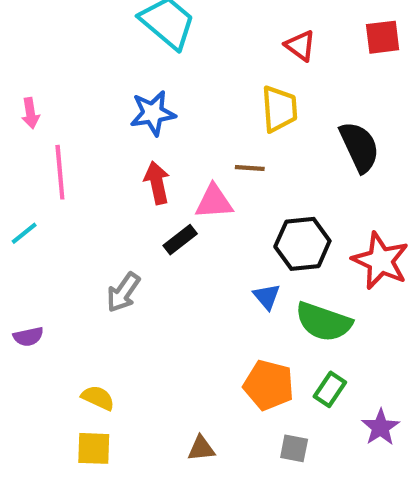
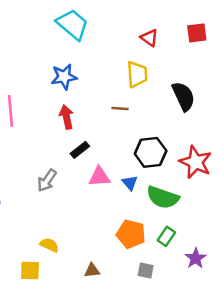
pink triangle: (214, 202) -> (99, 177), moved
yellow semicircle: (98, 398) -> (49, 245), moved

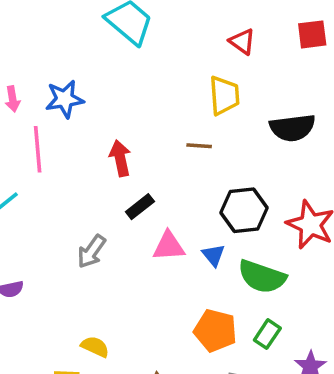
blue star: (64, 77) -> (65, 99), moved
black semicircle: (183, 96) -> (292, 128), turned 108

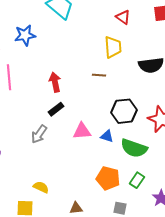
blue star: (65, 99) -> (25, 35), moved
black rectangle: (140, 207) -> (56, 109), moved
blue triangle: (213, 255) -> (107, 136), turned -32

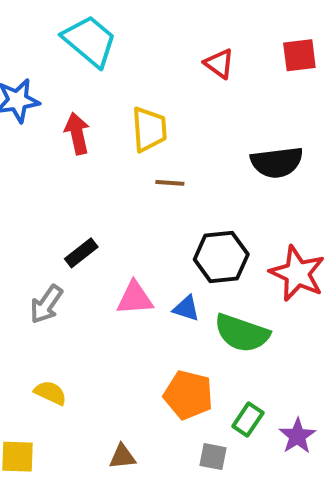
yellow trapezoid: (113, 47) -> (149, 129), moved
red arrow: (55, 82) -> (77, 133), moved
green rectangle: (137, 180) -> (248, 420), moved
yellow semicircle: (41, 187) -> (50, 393), moved

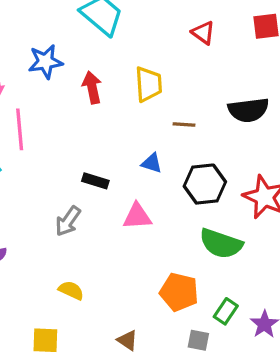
brown line: (170, 183) -> (184, 124), moved
black rectangle: (81, 253) -> (95, 181), turned 55
blue triangle: (186, 308) -> (152, 163), moved
brown triangle: (122, 457) -> (128, 340), turned 40

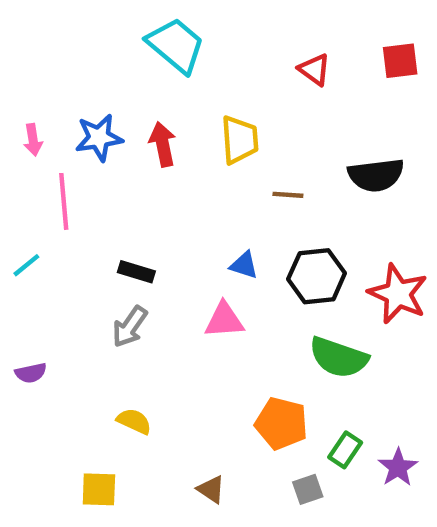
blue star: (45, 62) -> (99, 138), moved
blue triangle: (152, 163) -> (244, 265), moved
black rectangle: (95, 181) -> (136, 272), moved
gray square: (198, 340) -> (308, 489), turned -30

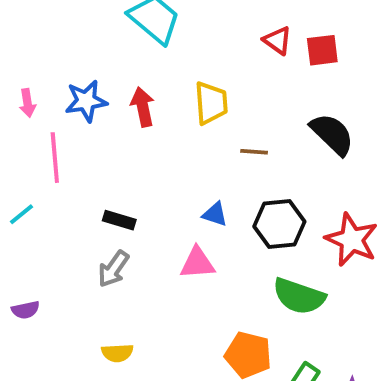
red square: (400, 61) -> (322, 50), moved
black semicircle: (376, 175) -> (332, 134), turned -129
yellow semicircle: (134, 421) -> (117, 353), turned 152

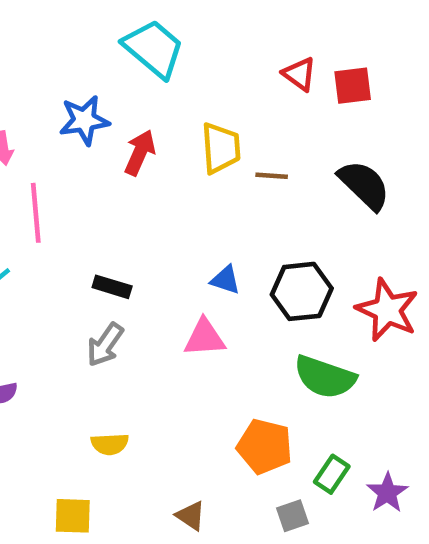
blue star: (86, 101) -> (84, 120), moved
red arrow: (143, 107) -> (140, 153), turned 36
brown line: (254, 152) -> (272, 176), moved

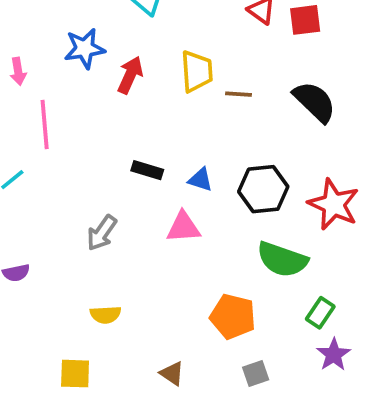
black rectangle: (112, 287) -> (147, 170), moved
green rectangle: (332, 474) -> (320, 313), moved

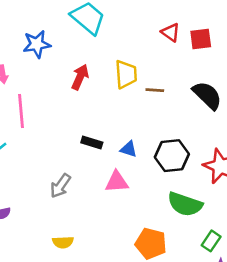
blue star: (85, 48) -> (37, 44), moved

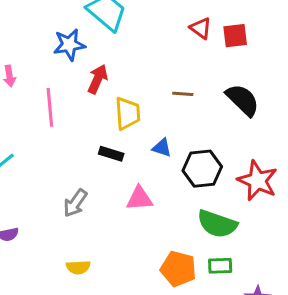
blue star: (37, 44) -> (69, 45), moved
yellow trapezoid: (126, 74) -> (128, 113), moved
pink line: (21, 111) -> (50, 107), moved
blue triangle: (129, 149) -> (162, 148), moved
green rectangle: (211, 241) -> (220, 266), moved, turned 54

